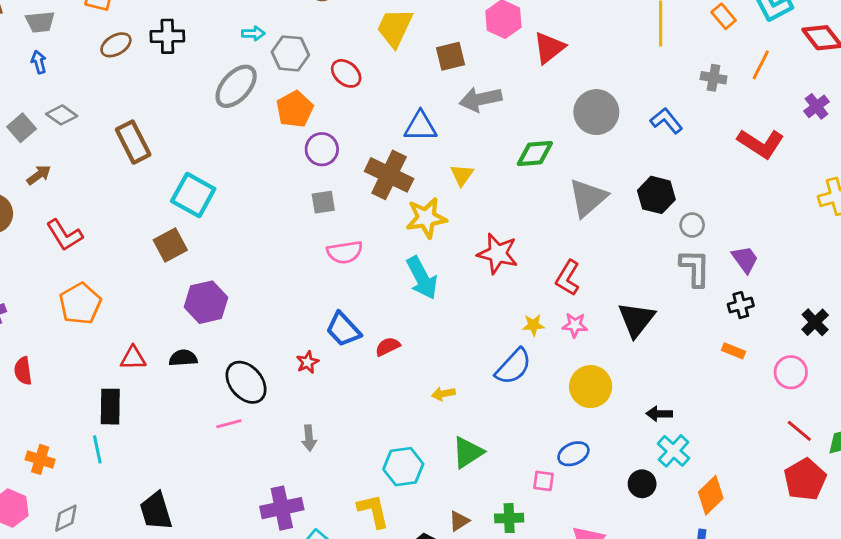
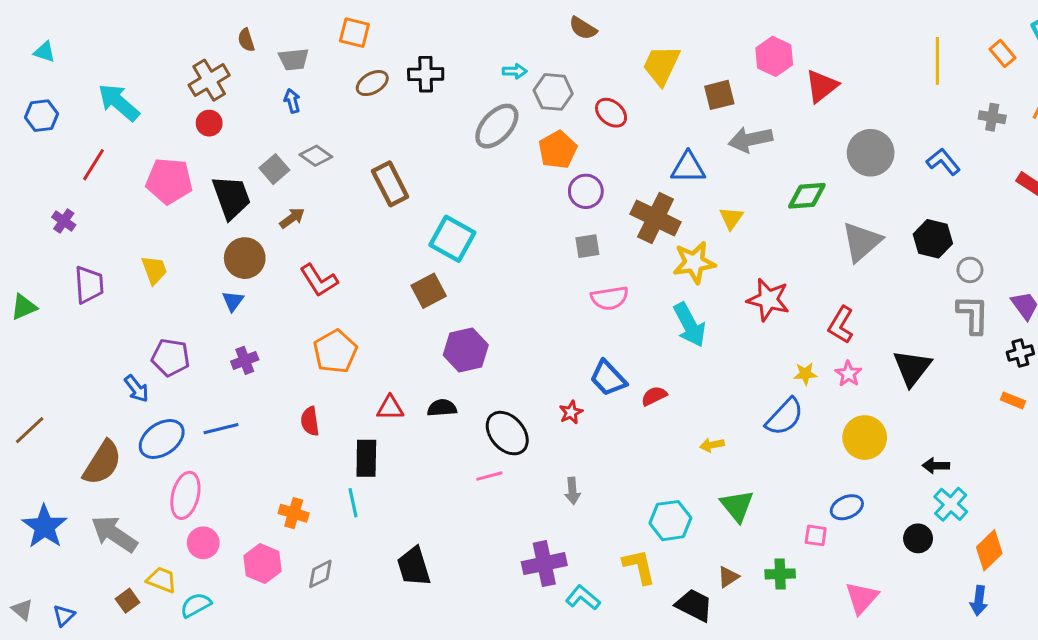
pink star: (575, 325) -> (848, 374), turned 30
red semicircle: (23, 371) -> (310, 421), moved
green triangle: (468, 452) -> (737, 506), turned -36

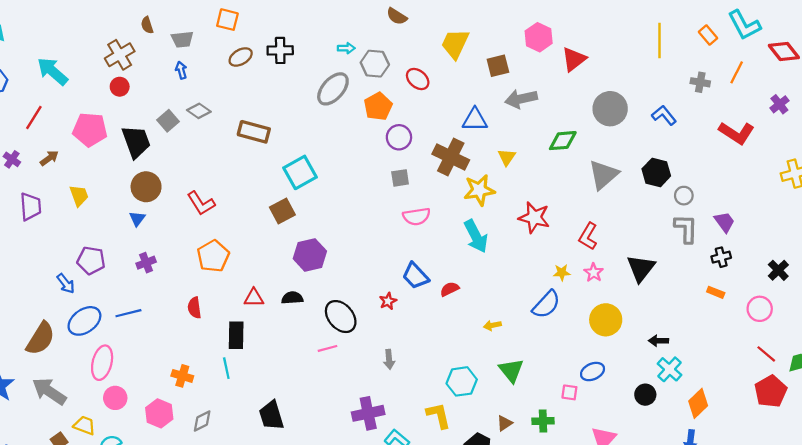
brown rectangle: (390, 184) -> (254, 132), turned -48
brown arrow: (292, 218) -> (49, 158), moved
cyan square: (452, 239) -> (300, 172), turned 32

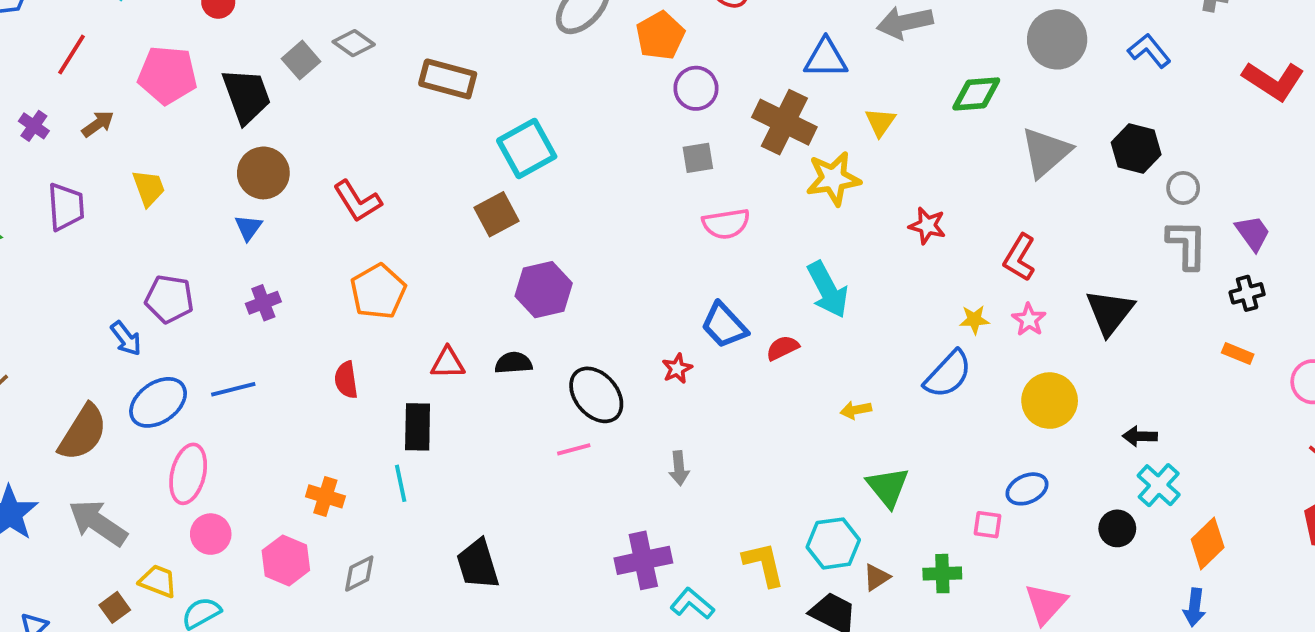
red star: (534, 218) -> (927, 226), size x0.7
cyan arrow: (476, 236) -> (828, 290), moved
cyan hexagon: (462, 381) -> (833, 543), moved

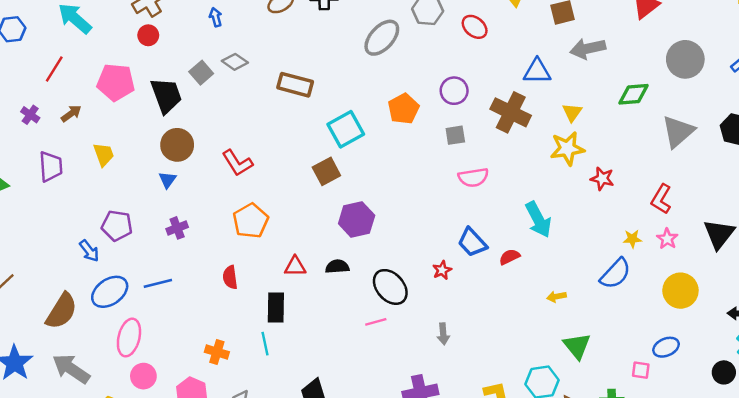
orange pentagon: (660, 36) -> (404, 109), moved
yellow star: (833, 179) -> (567, 148), moved

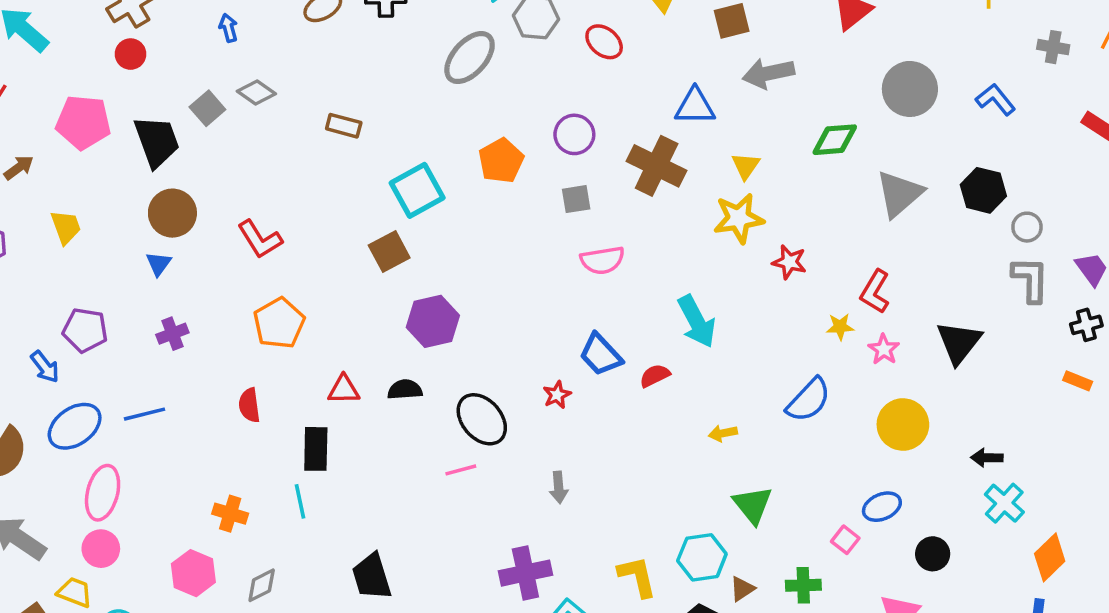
brown rectangle: (295, 85) -> (344, 126), size x0.7
yellow star: (632, 239) -> (840, 327), moved
pink square: (641, 370) -> (845, 540), turned 30
black circle: (724, 372) -> (933, 554), moved
pink circle: (143, 376) -> (101, 549), moved

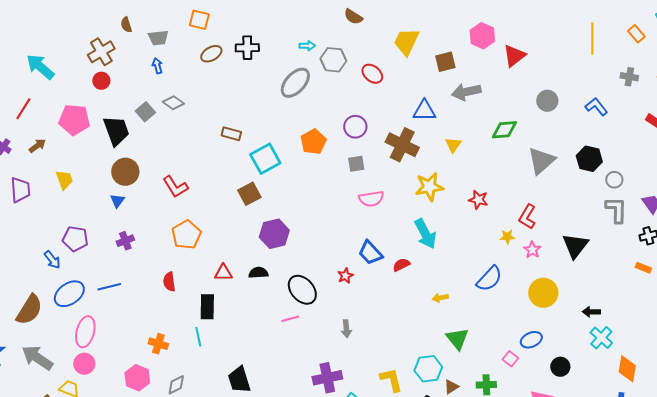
gray circle: (910, 89) -> (547, 101), size x0.7
brown rectangle: (344, 126) -> (231, 134), moved
yellow star: (739, 218) -> (429, 187), moved
orange diamond: (1050, 557) -> (627, 369), turned -36

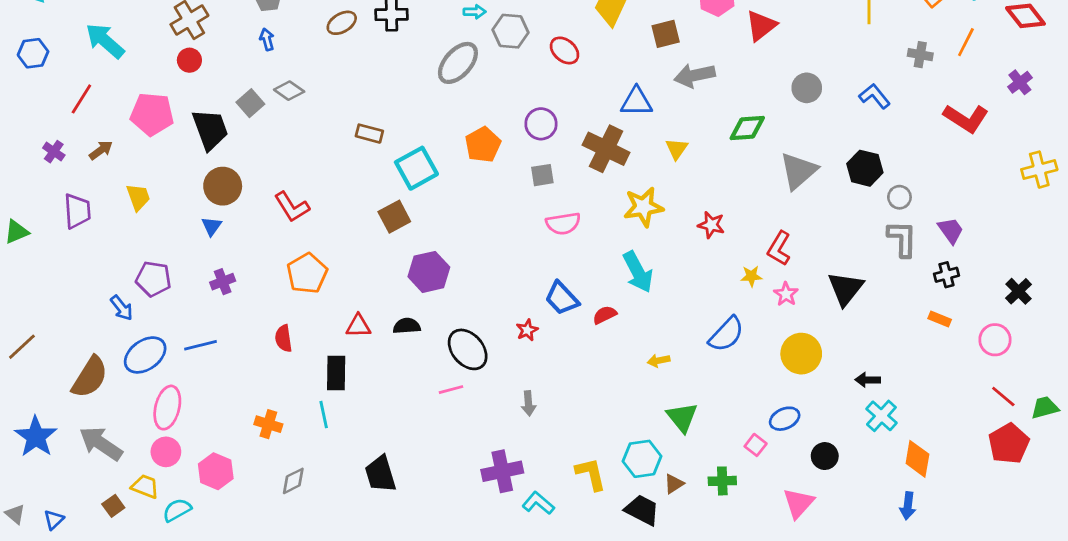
pink hexagon: (137, 378) -> (216, 471), moved

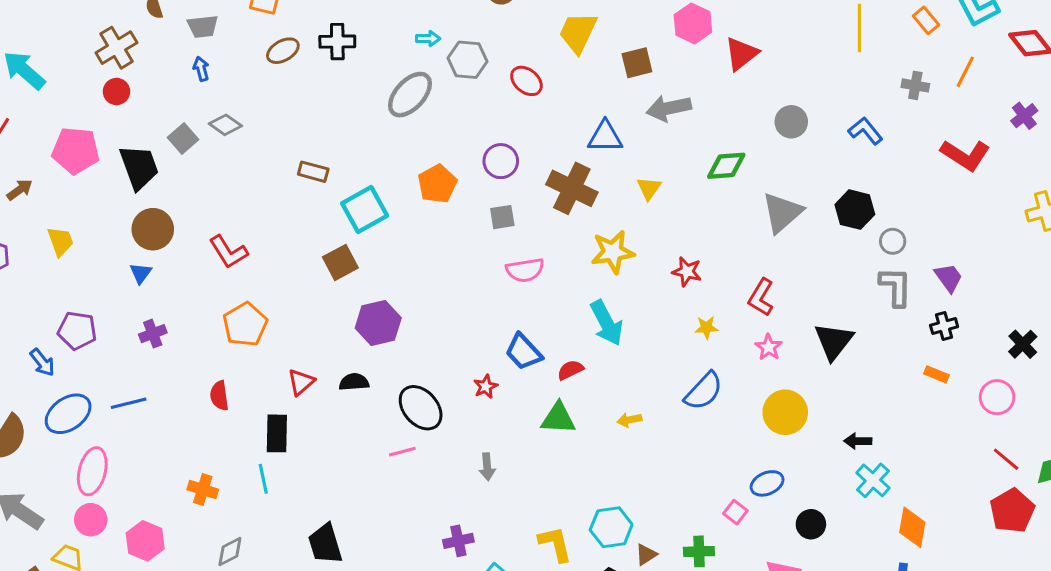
yellow star: (751, 276) -> (707, 328), moved
red triangle: (358, 326) -> (301, 382), turned -40
green triangle: (682, 417) -> (558, 418), moved, turned -48
purple cross: (502, 471) -> (458, 541), size x0.7

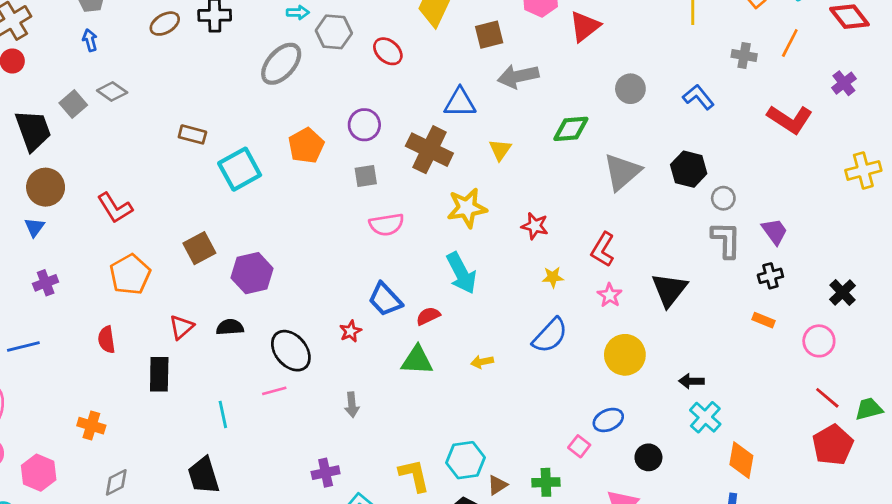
brown square: (340, 262) -> (199, 248), moved
cyan line: (263, 479) -> (223, 414), moved

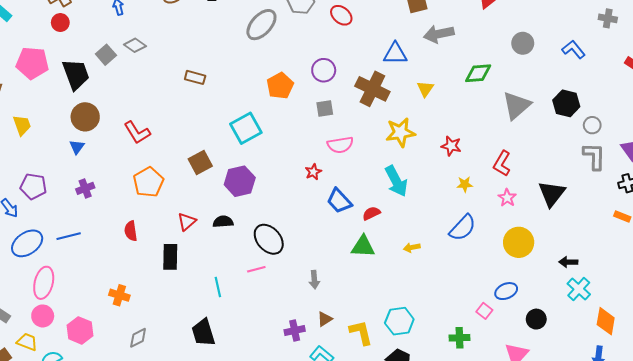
cyan square: (240, 169) -> (246, 128), moved
red star: (350, 331) -> (313, 172), moved
brown triangle: (497, 485) -> (325, 319), moved

